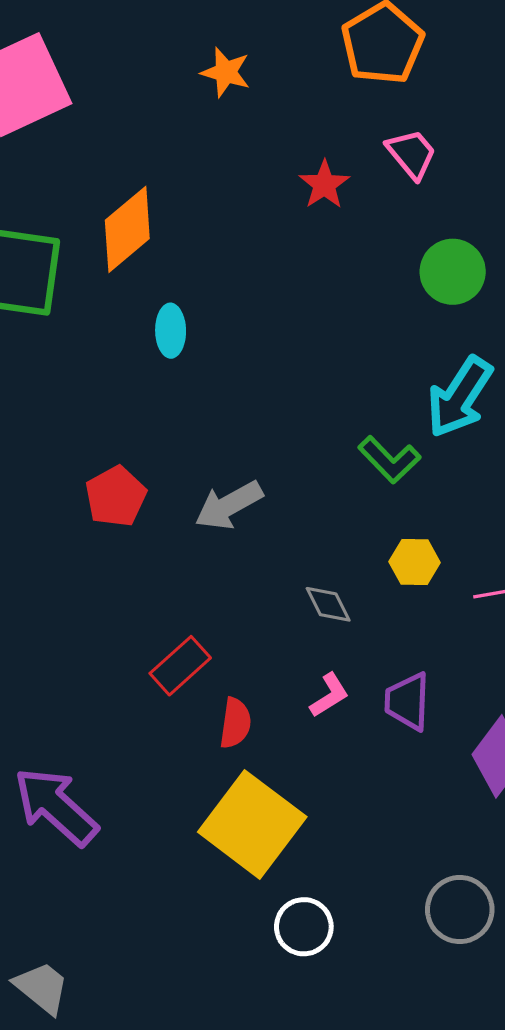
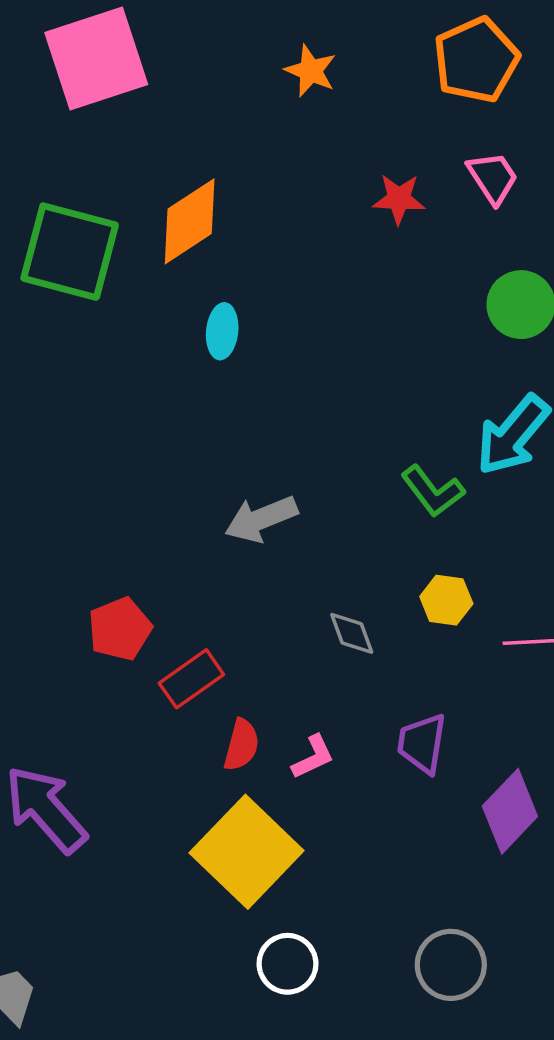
red star: (324, 185) -> (399, 199), turned 30
red pentagon: (116, 496) -> (120, 629), moved
pink L-shape: (329, 695) -> (313, 757), moved

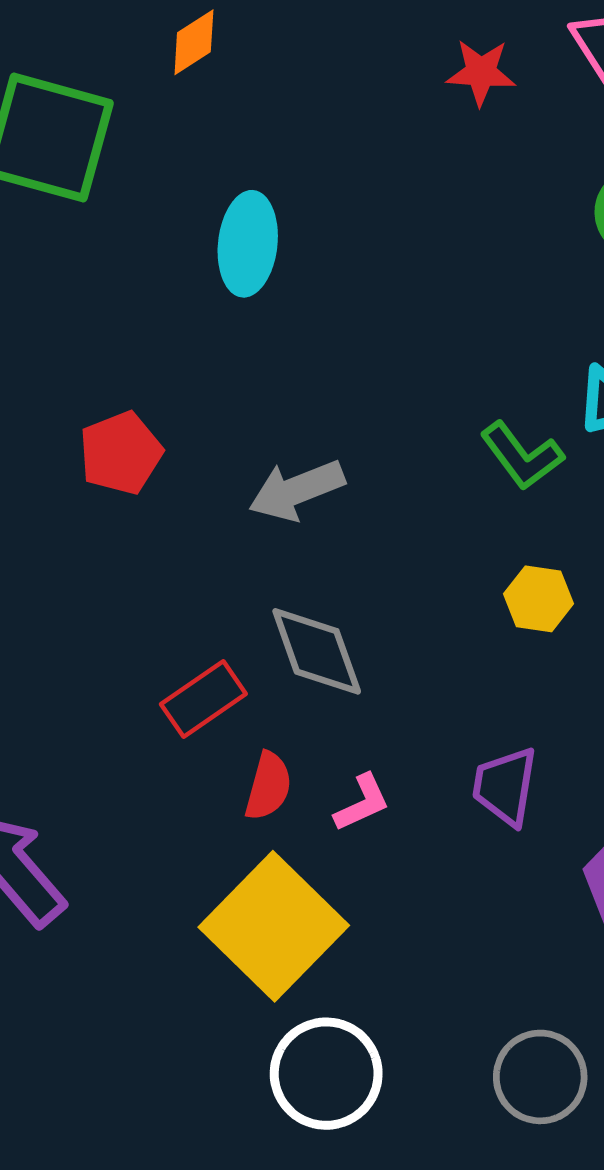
orange diamond: (190, 221) -> (194, 42), moved, size x0.6
cyan ellipse: (222, 331) -> (248, 244), size x1.4
red pentagon: (120, 629) -> (121, 453), moved
gray diamond: (352, 633) -> (317, 651), moved, size x1.6
white circle: (288, 964) -> (326, 1074), size x1.4

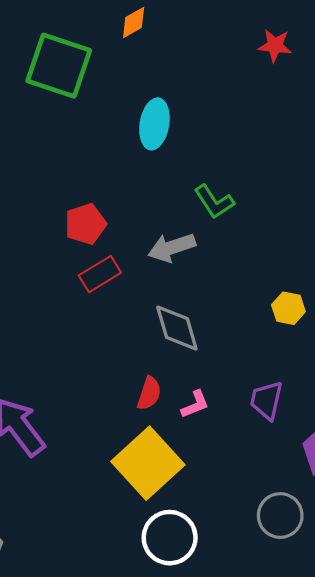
green L-shape: (522, 456) -> (214, 202), moved
red rectangle: (203, 699) -> (100, 274), moved
gray circle: (540, 1077) -> (280, 516), moved

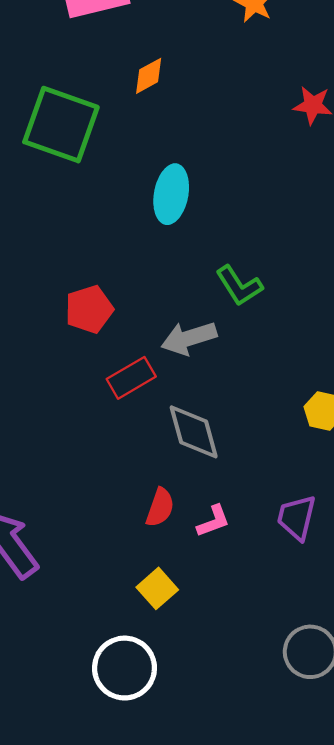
red rectangle: (100, 274) -> (131, 378), moved
yellow square: (148, 463) -> (157, 588), size x0.5
white circle: (170, 538) -> (125, 668), moved

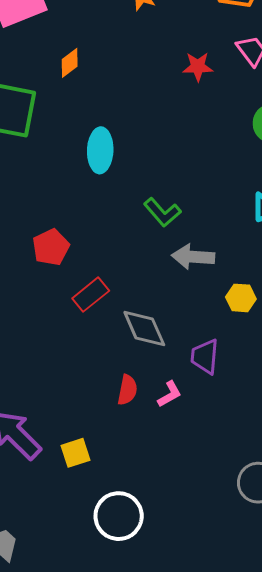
gray arrow: (189, 338) -> (193, 257), moved, turned 30
purple trapezoid: (296, 518) -> (205, 357), moved
yellow square: (157, 588) -> (75, 453), moved, turned 32

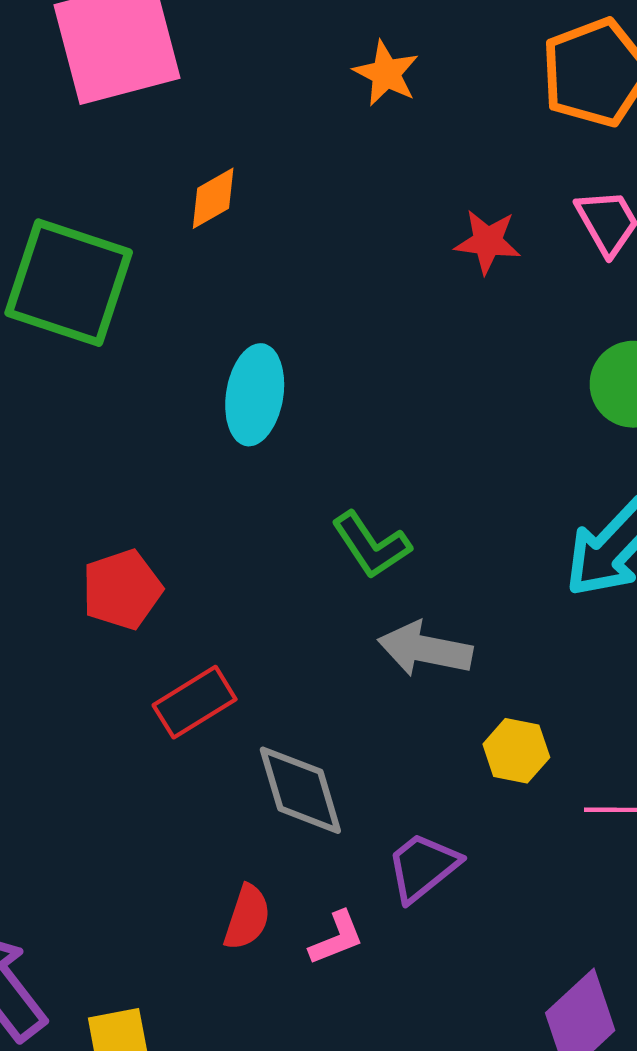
purple trapezoid: (205, 357) -> (423, 867), turned 39

